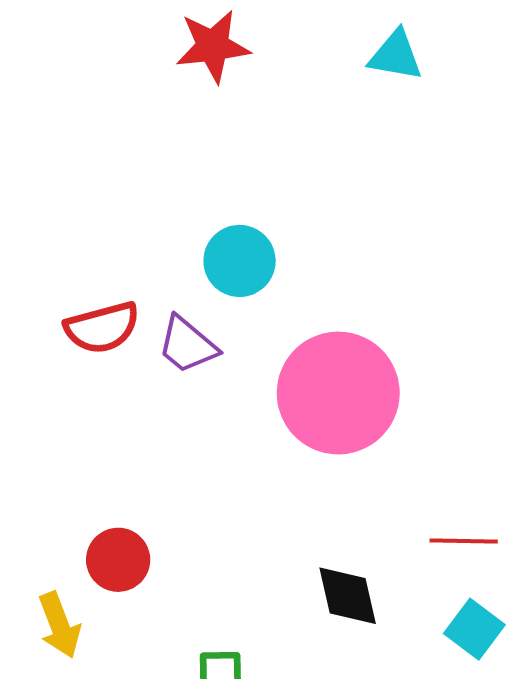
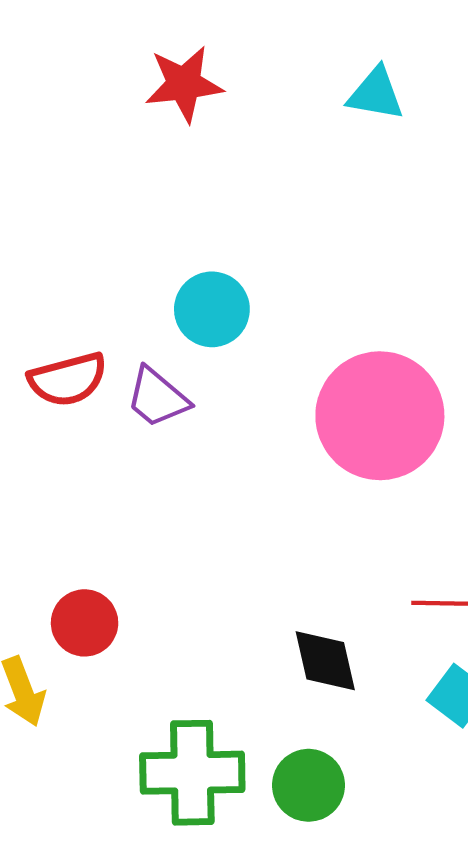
pink circle: (338, 393) -> (380, 416), moved

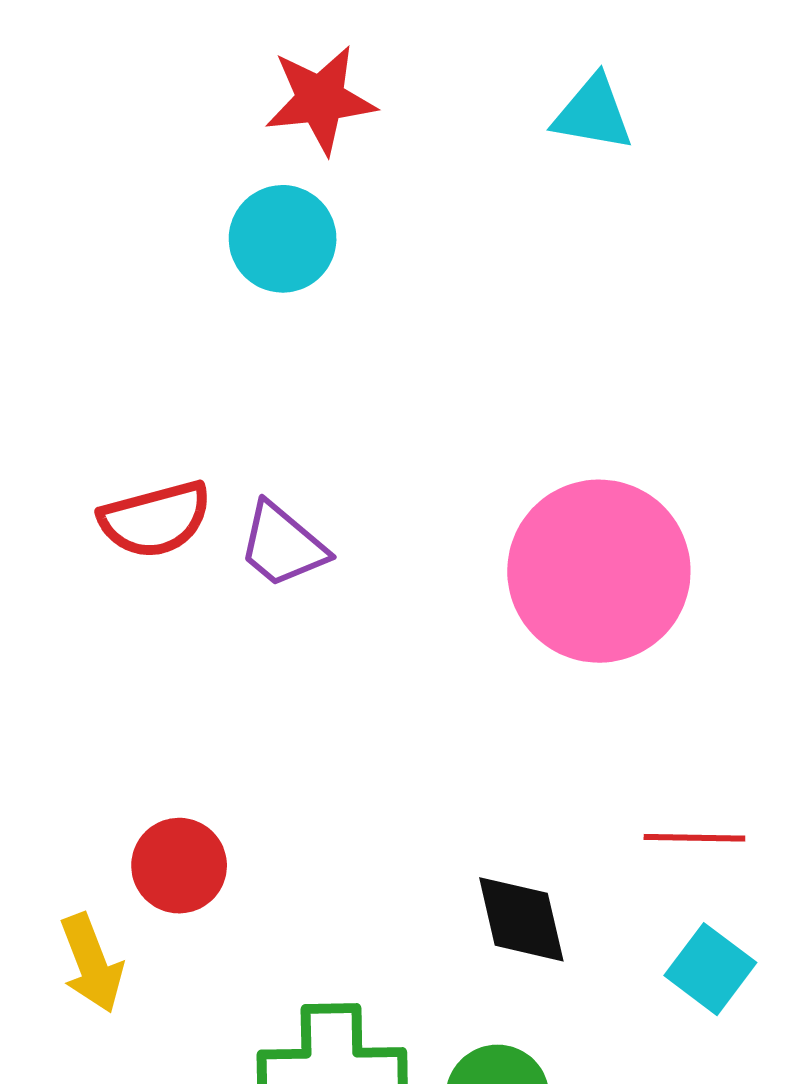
cyan circle: (212, 309) -> (283, 239), moved

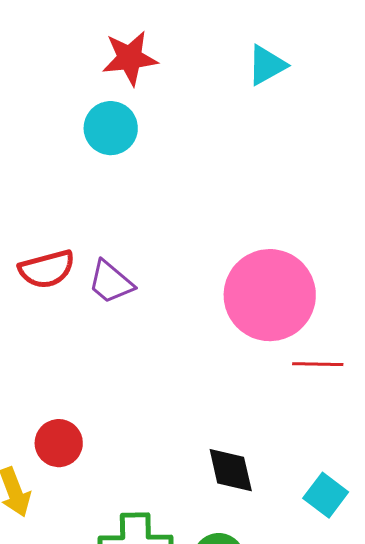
cyan triangle: (593, 113) -> (267, 65), turned -39
red line: (694, 838) -> (318, 364), moved

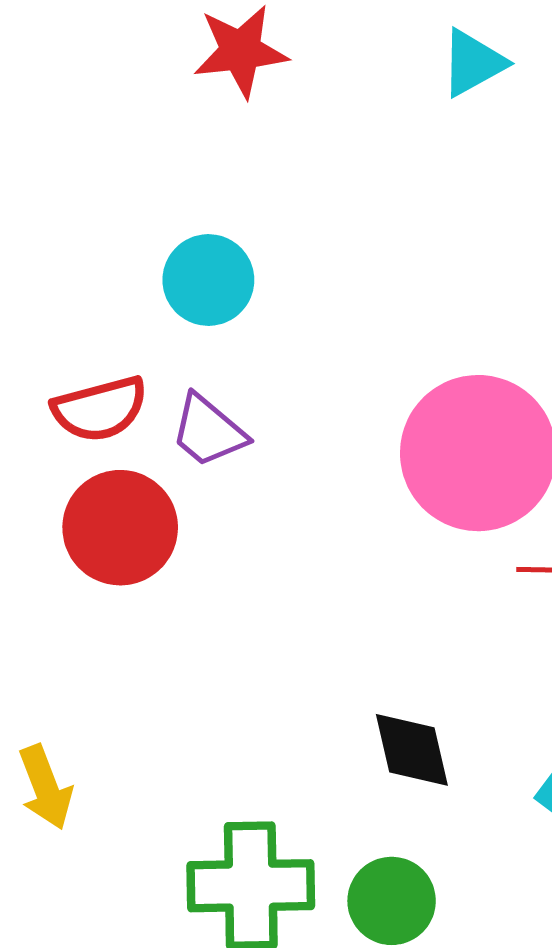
cyan circle: (111, 128) -> (208, 280), moved
red circle: (59, 443) -> (120, 528), moved, size x1.4

